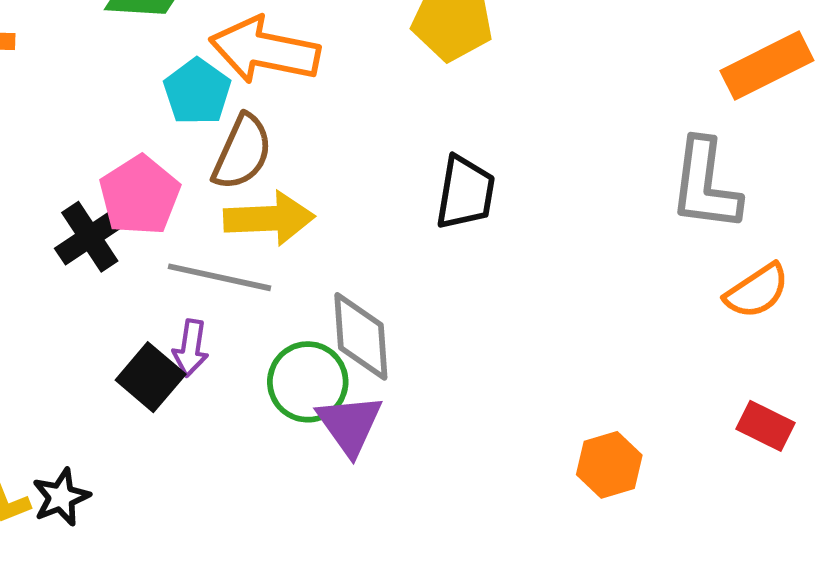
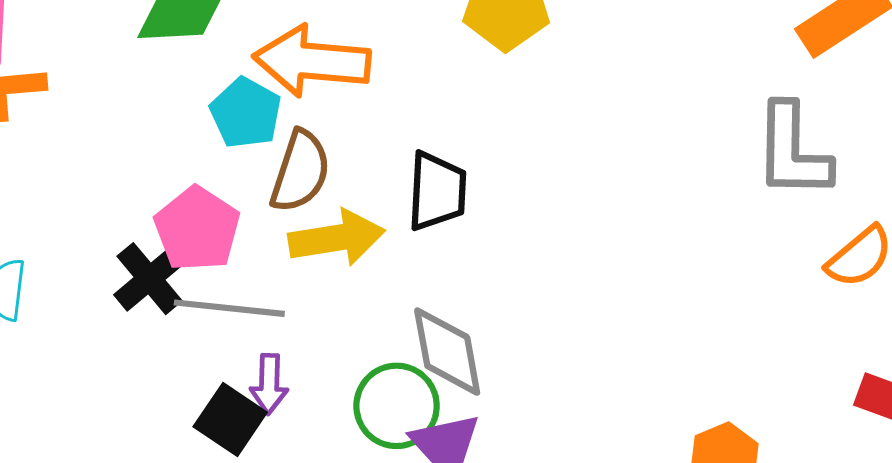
black trapezoid: (465, 193) -> (437, 191), moved
gray line: (219, 277) -> (229, 308), moved

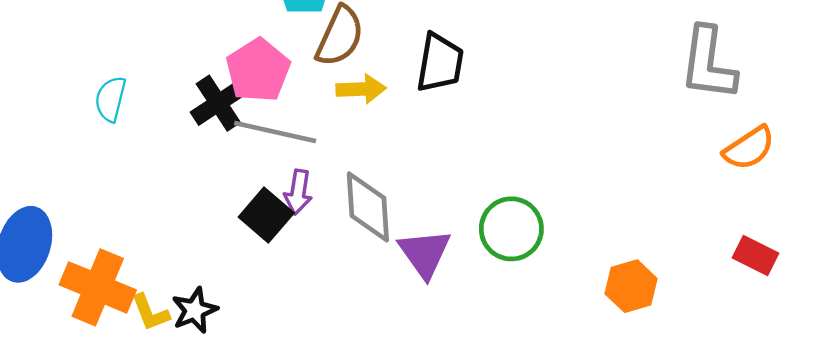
yellow arrow: (337, 238) -> (361, 89), size x0.7
gray diamond: (447, 352) -> (368, 207), moved
green circle: (397, 406) -> (511, 229), moved

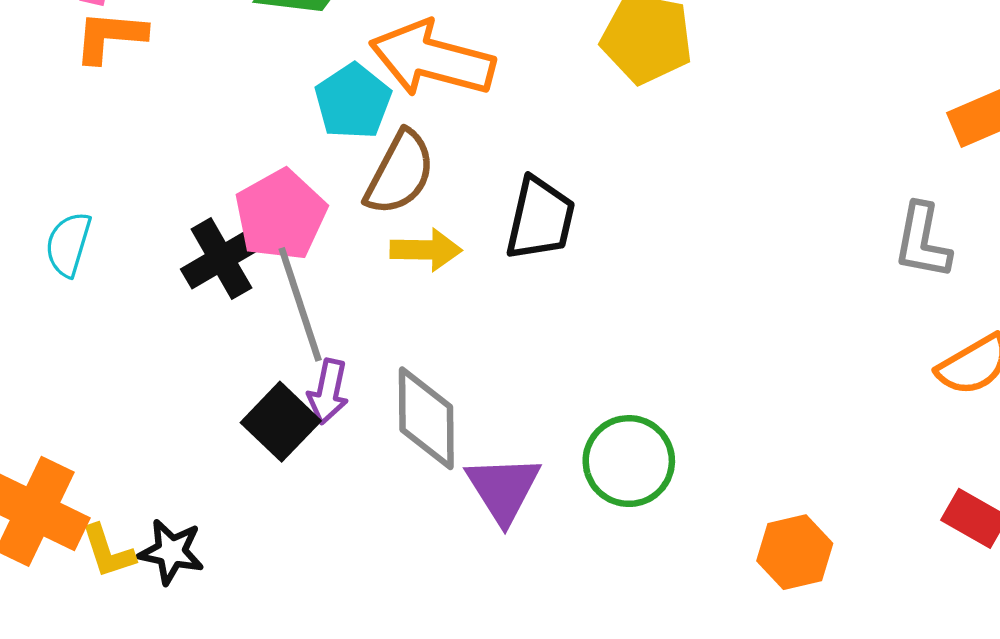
gray L-shape: (708, 63) -> (922, 241), size x0.7
gray line: (275, 132) -> (300, 304), turned 56
black star: (195, 310) -> (171, 552), turned 30

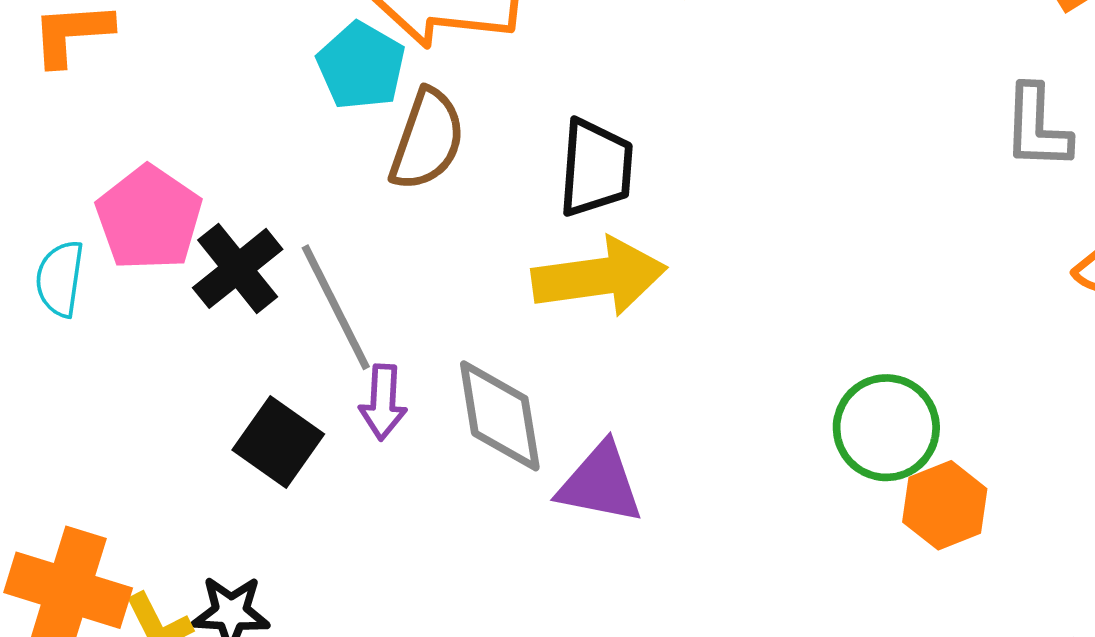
pink pentagon: (281, 215) -> (149, 218), moved
yellow arrow: (426, 250) -> (599, 277), moved, size x1.6
black square: (281, 422) -> (278, 442), moved
green circle: (629, 461) -> (886, 428), moved
purple triangle: (503, 489) -> (600, 483), turned -38

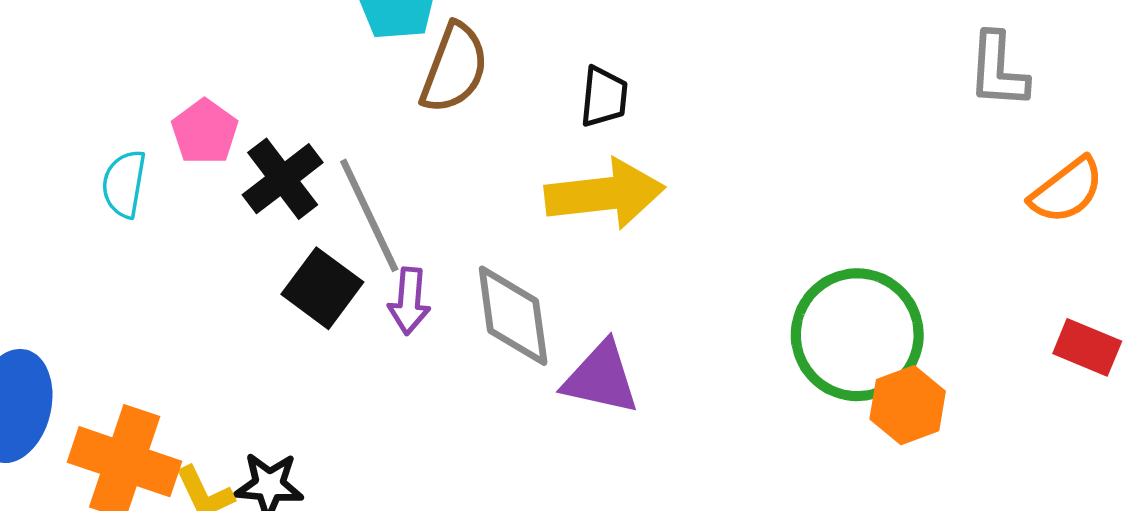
black trapezoid: (596, 168) -> (604, 97), size x0.7
pink pentagon: (149, 218) -> (205, 132), size x0.7
green circle: (886, 428) -> (857, 335), size x1.4
black square: (278, 442) -> (322, 288), moved

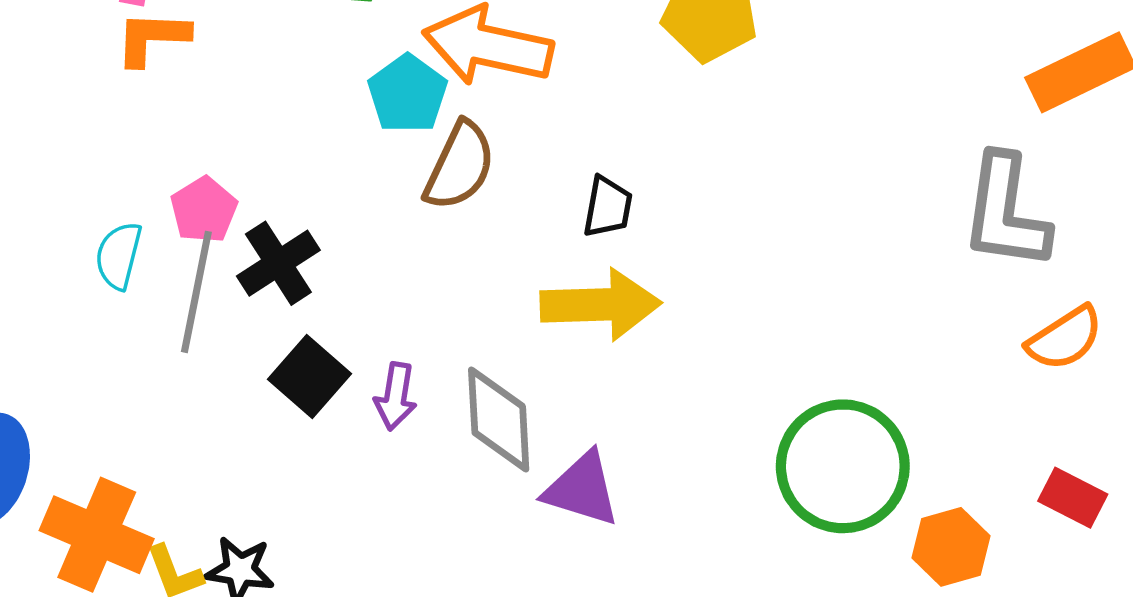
gray L-shape: (998, 70) -> (1006, 212), size x1.5
gray line: (369, 215) -> (196, 292), moved, turned 32
orange hexagon: (908, 405) -> (951, 547), moved

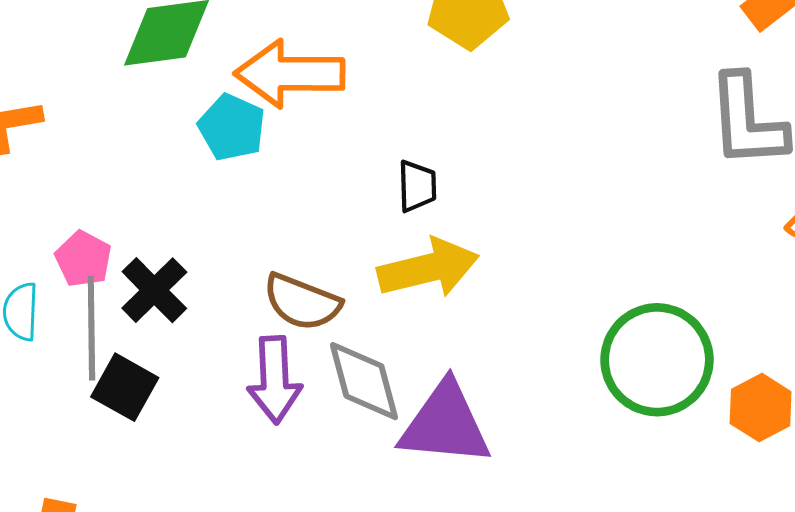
brown semicircle: (460, 166) -> (302, 302), moved, turned 98
black square: (309, 376) -> (125, 387), moved
purple arrow: (396, 396) -> (275, 380), size x1.5
purple triangle: (582, 489) -> (445, 424), size x1.4

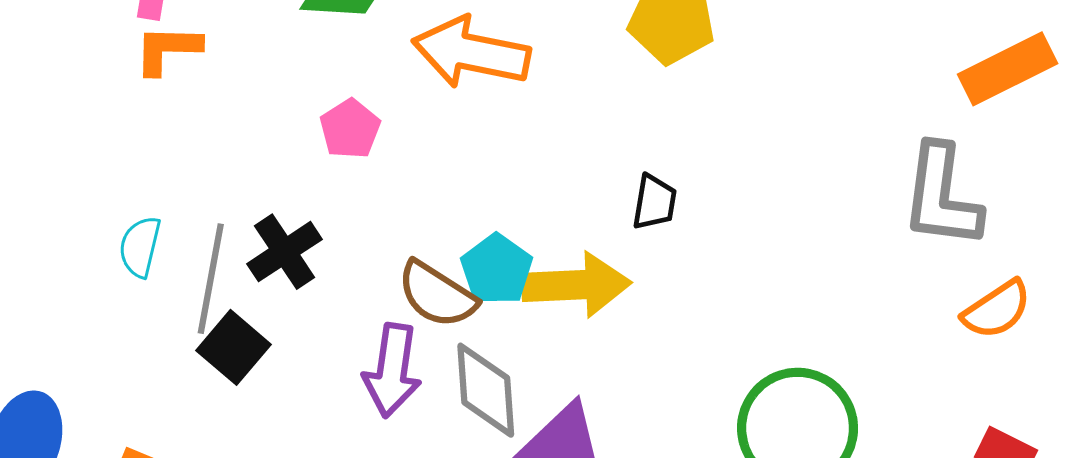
cyan pentagon: (232, 127) -> (497, 269), moved
black trapezoid: (417, 186) -> (654, 202), moved
pink pentagon: (83, 259) -> (350, 129), moved

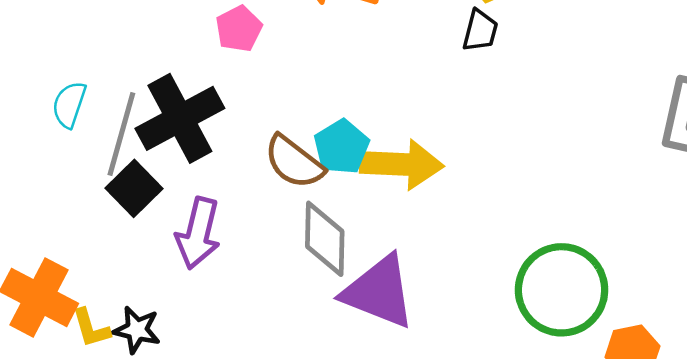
black trapezoid: (654, 202) -> (480, 31), moved
black cross: (284, 252) -> (180, 118), size x1.5
purple arrow: (392, 371) -> (198, 233), moved

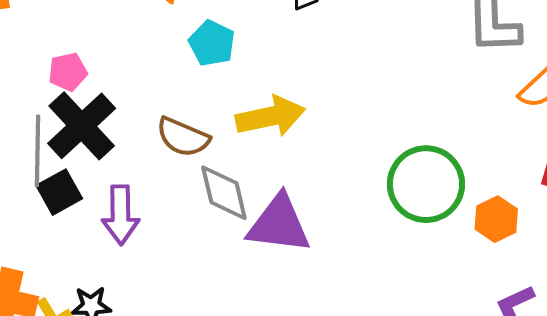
pink pentagon: (239, 29) -> (68, 72), moved, turned 30
cyan pentagon: (342, 147) -> (212, 43), moved
black square: (134, 188) -> (59, 192), turned 30

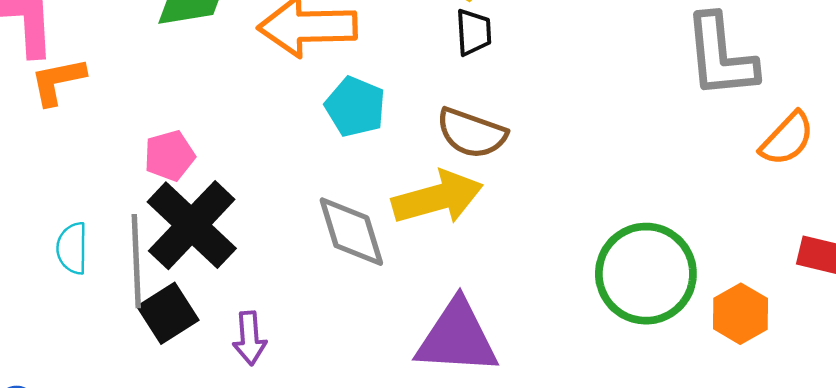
brown semicircle: (183, 137) -> (472, 133), moved
gray diamond: (224, 193) -> (351, 232), moved
purple arrow: (120, 215) -> (250, 338), size x0.7

